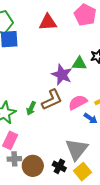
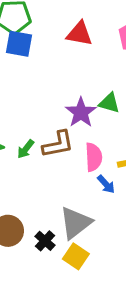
pink semicircle: (78, 102) -> (94, 157), turned 102
yellow square: (82, 172) -> (76, 256), turned -30

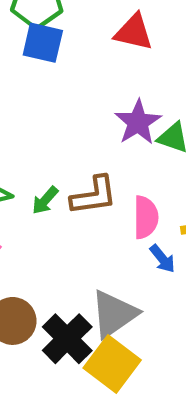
purple star: (81, 112) -> (138, 122), moved
black cross: (45, 241) -> (67, 339), size x1.6
yellow square: (76, 256) -> (112, 364), size x1.4

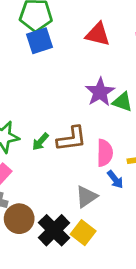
blue square: (43, 43) -> (39, 41), turned -32
gray triangle: (114, 314) -> (86, 197), moved, size x0.7
yellow square: (112, 364) -> (83, 233), moved, size x0.7

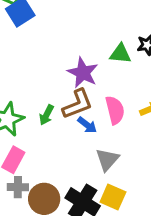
purple star: (100, 92) -> (83, 73), moved
blue arrow: (115, 179) -> (87, 125), moved

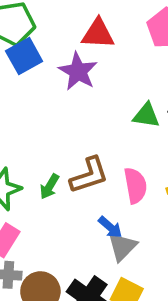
purple star: (83, 73) -> (78, 71), moved
blue arrow: (87, 125) -> (110, 227), moved

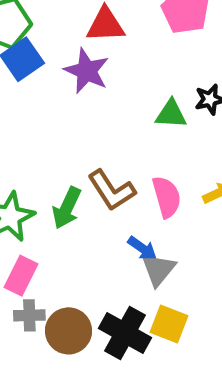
brown L-shape: (89, 175) -> (112, 190), turned 81
green arrow: (49, 187) -> (67, 208), size x1.4

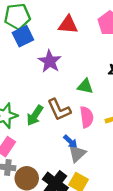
purple star: (87, 71) -> (50, 61), moved
green triangle: (171, 114) -> (85, 86), moved

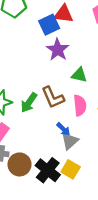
blue square: (23, 36) -> (49, 25), moved
purple star: (50, 61) -> (58, 50), moved

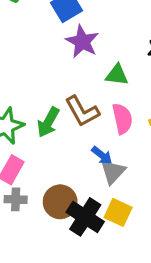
brown circle: (20, 164) -> (60, 202), moved

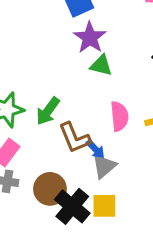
green triangle: (117, 75) -> (101, 65), moved
brown L-shape: (82, 111) -> (74, 138), moved
yellow square: (118, 212) -> (104, 206), turned -32

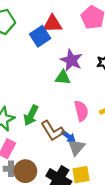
purple star: (90, 38) -> (71, 60), moved
brown circle: (50, 189) -> (25, 171), moved

